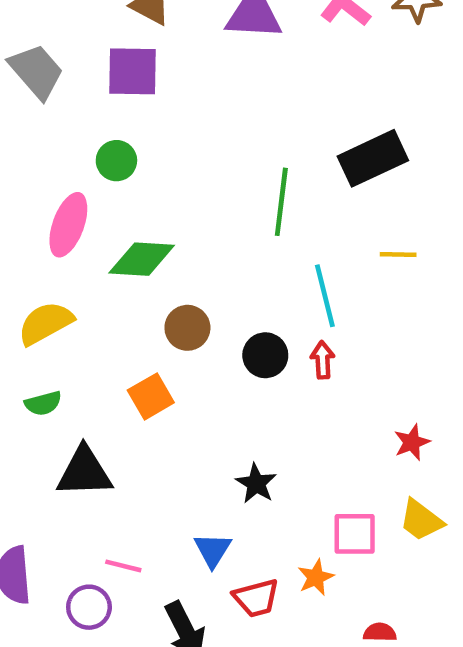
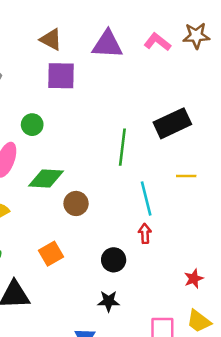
purple square: (132, 71) -> (61, 76), moved
brown circle: (187, 328) -> (76, 203), moved
black circle: (265, 355) -> (114, 260), moved
black star: (256, 483) -> (109, 301), turned -30

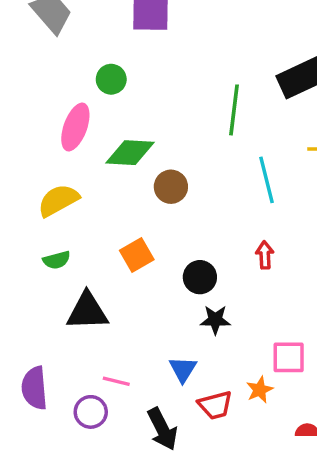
red arrow: (145, 234) -> (265, 255), moved
black circle: (114, 260) -> (200, 277), moved

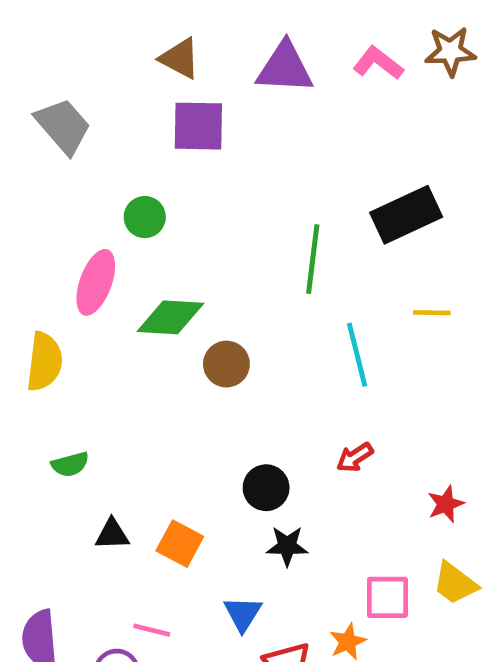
yellow semicircle: (58, 200) -> (44, 362), moved, turned 126
orange square: (137, 255) -> (180, 544), moved, turned -32
red arrow: (265, 255) -> (355, 457), turned -120
black triangle: (87, 311) -> (112, 534), size x0.6

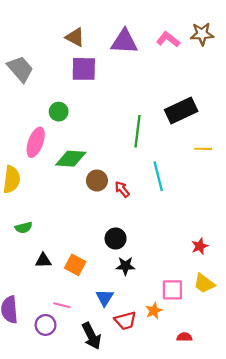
yellow line: (432, 313) -> (203, 149), moved
red arrow: (355, 457) -> (122, 189), moved, turned 84

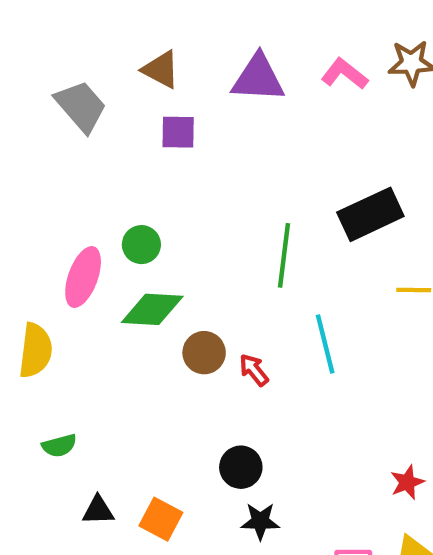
gray trapezoid: (20, 69) -> (81, 106), moved
purple square: (84, 69) -> (178, 132), size x0.7
green circle: (59, 112) -> (141, 245), moved

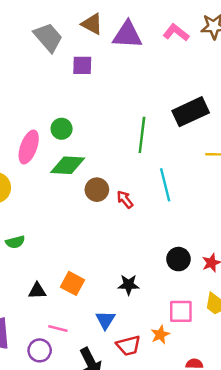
brown triangle: (161, 70) -> (92, 24), moved
gray trapezoid: (81, 106) -> (48, 37), moved
black circle: (241, 467) -> (178, 259), moved
black triangle: (98, 510) -> (37, 291), moved

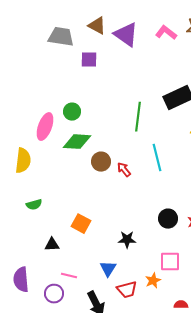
purple triangle: (127, 35) -> (126, 35), turned 32
gray trapezoid: (48, 37) -> (61, 37), turned -40
orange square: (73, 283) -> (81, 224), moved

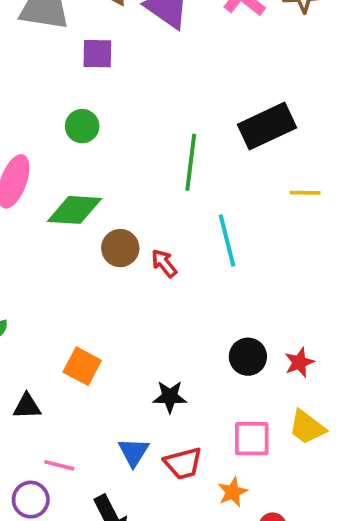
green circle: (72, 112) -> (82, 126), moved
orange star: (153, 281) -> (233, 492), moved
red trapezoid: (127, 290) -> (183, 463), moved

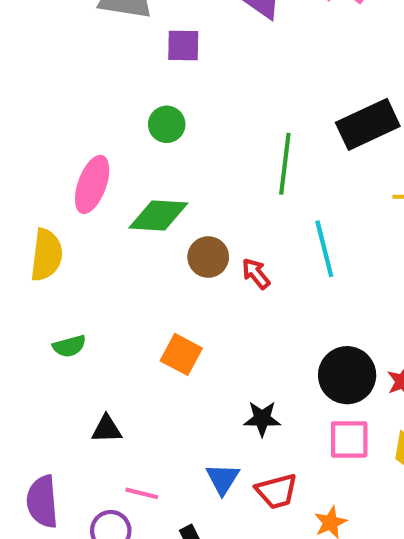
black circle: (248, 357) -> (347, 375), size x1.4
orange square: (82, 366) -> (181, 354), moved
pink square: (252, 439) -> (349, 439), moved

